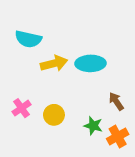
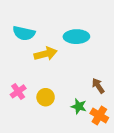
cyan ellipse: (91, 63) -> (76, 37), moved
orange cross: (118, 136) -> (99, 116), turned -30

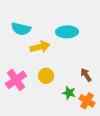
pink cross: (18, 91) -> (16, 80), size x1.5
yellow circle: (46, 97) -> (46, 76), moved

